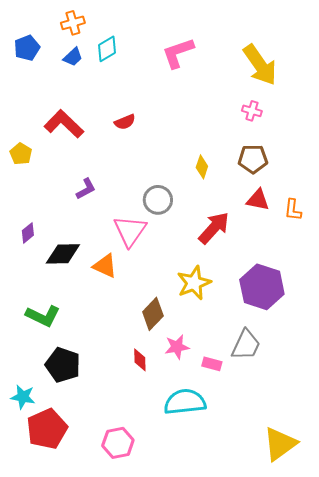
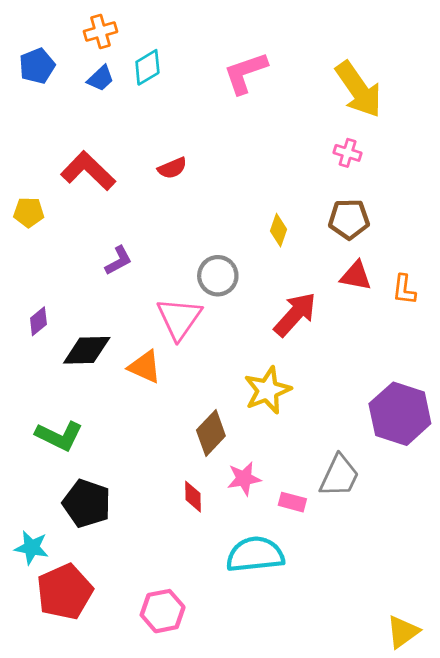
yellow pentagon: (21, 154) -> (29, 212), turned -30
purple hexagon: (262, 287) -> (400, 414), moved
yellow triangle: (280, 444) -> (403, 632), moved, size x0.7

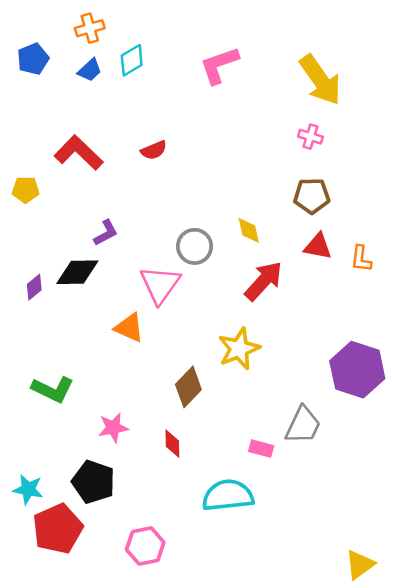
yellow diamond: (279, 230) -> (249, 230), moved, turned -32
black diamond: (87, 350) -> (77, 272), moved
pink star: (244, 479) -> (113, 428), moved
black pentagon: (87, 503) -> (93, 482), moved

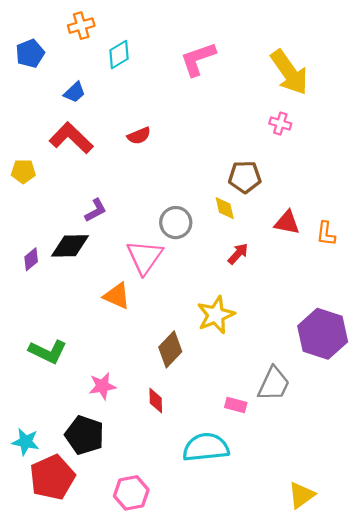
blue trapezoid: (90, 70) -> (74, 92), moved
brown pentagon: (312, 196) -> (245, 177), moved
red arrow: (264, 281) -> (238, 254), size x0.6
yellow triangle: (360, 565) -> (301, 495), moved

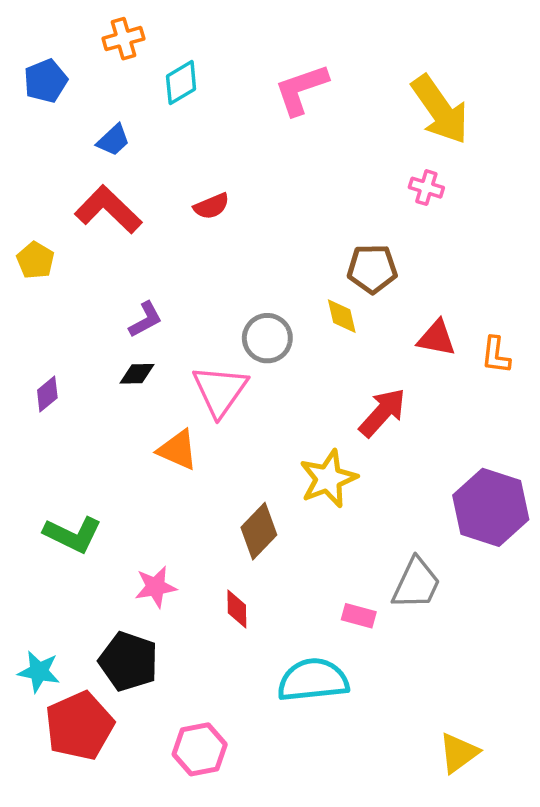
yellow pentagon: (23, 171) -> (35, 260), turned 30
black diamond: (70, 246) -> (137, 374), moved, size x0.6
red arrow: (238, 254) -> (382, 413), moved, size x1.5

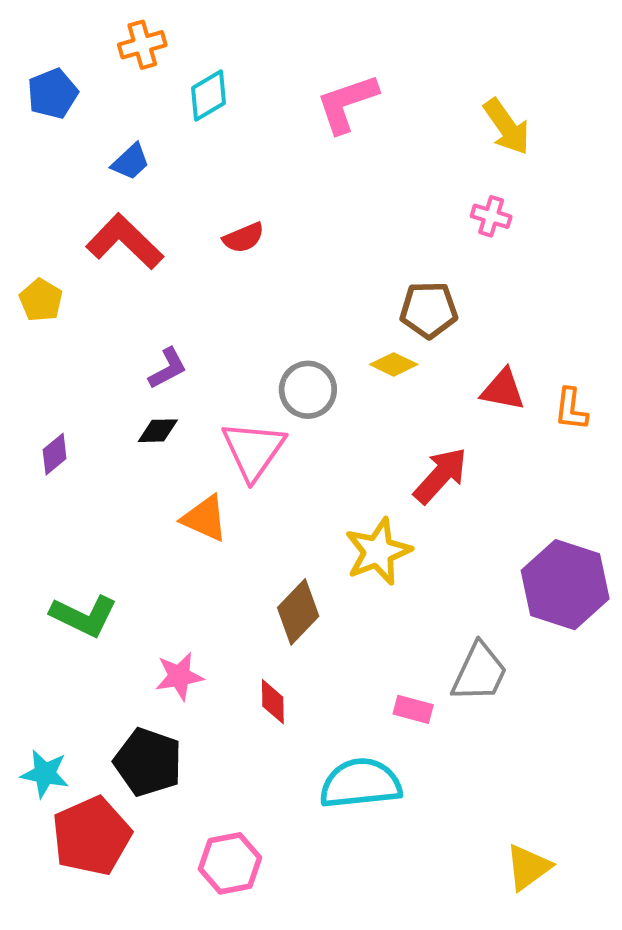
yellow arrow: (440, 110) -> (507, 127), size x0.7
yellow diamond: (342, 316) -> (394, 364), turned -51

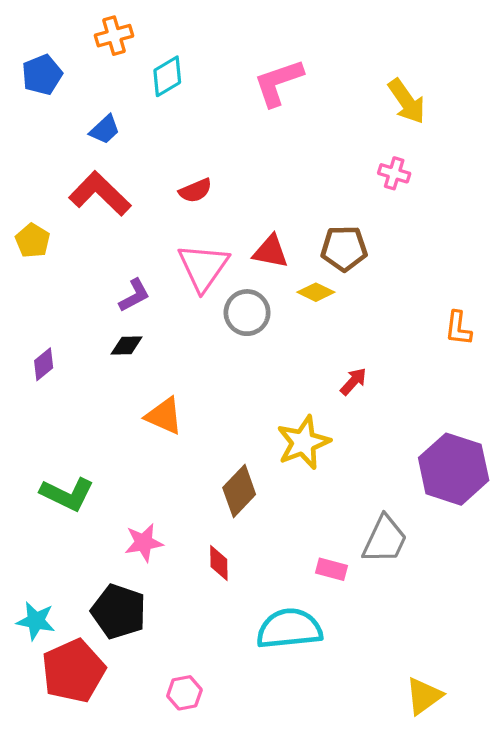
red triangle: (503, 390) -> (270, 252), moved
pink triangle: (253, 450) -> (203, 267), moved
red arrow: (440, 476) -> (353, 381), size x0.6
pink hexagon: (230, 863) -> (184, 693), size x0.7

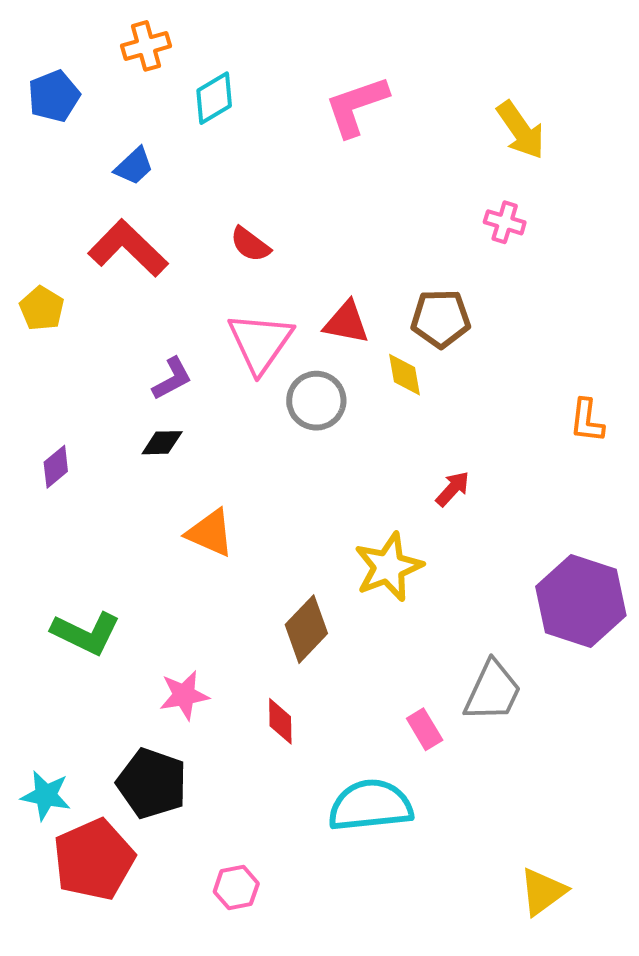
red semicircle: (195, 191) -> (250, 244), turned 60
yellow diamond: (316, 292) -> (405, 375), turned 54
pink rectangle: (332, 569) -> (425, 729), turned 44

